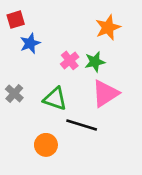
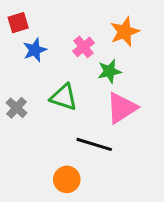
pink cross: (70, 60) -> (84, 47), moved
green triangle: (55, 99) -> (64, 97), moved
orange circle: (46, 145) -> (67, 179), moved

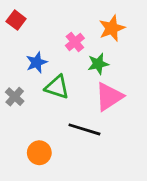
red square: (18, 23) -> (16, 20), turned -36
blue star: (35, 50) -> (37, 62), moved
orange circle: (67, 179) -> (39, 153), moved

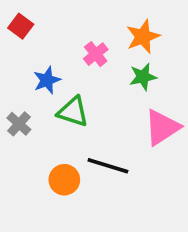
green star: (98, 64) -> (143, 77), moved
pink triangle: (109, 97) -> (162, 127), moved
orange circle: (39, 153) -> (64, 180), moved

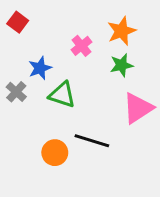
gray cross: (19, 124) -> (16, 92), moved

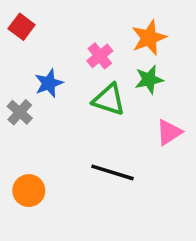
green triangle: (62, 95) -> (109, 100), moved
pink triangle: (138, 108) -> (169, 132), size x0.7
orange circle: (55, 153) -> (29, 191), moved

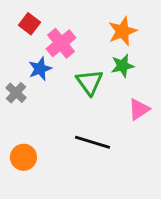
red square: (22, 27) -> (29, 24), moved
pink cross: (100, 56) -> (61, 43), moved, size x1.4
green triangle: (109, 100) -> (90, 82), turned 36

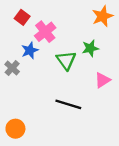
orange star: (123, 31) -> (102, 16), moved
orange circle: (23, 157) -> (15, 129), moved

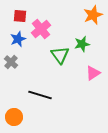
red square: (22, 17) -> (20, 16), turned -32
blue star: (30, 50) -> (18, 39), moved
black line: (68, 104) -> (40, 95), moved

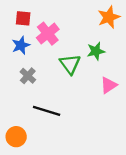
gray cross: (11, 62) -> (28, 76), moved

